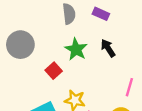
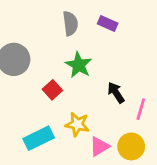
black arrow: (108, 48) -> (116, 93), moved

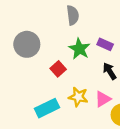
purple rectangle: (108, 23) -> (105, 44), moved
pink triangle: (99, 146) -> (103, 99), moved

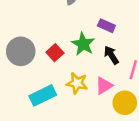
gray circle: (27, 44) -> (21, 51), moved
green star: (79, 49) -> (83, 44), moved

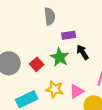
purple rectangle: (106, 26) -> (69, 35), moved, turned -32
black arrow: (111, 55) -> (83, 52), moved

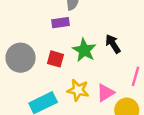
purple rectangle: (69, 35) -> (61, 23), moved
red square: (37, 64) -> (56, 59), turned -32

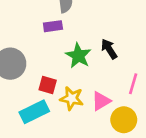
red square: (56, 59) -> (48, 85), moved

